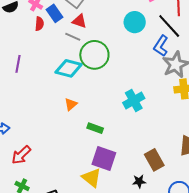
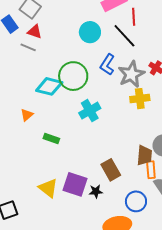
blue L-shape: (161, 46) -> (107, 65), moved
green circle: (94, 55) -> (73, 76), moved
cyan diamond: (69, 68) -> (49, 86), moved
purple square: (104, 158) -> (75, 184), moved

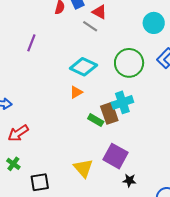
cyan diamond: (49, 86) -> (83, 67), moved
cyan cross: (90, 111) -> (122, 102), moved
brown rectangle: (111, 170) -> (109, 113), moved
purple square: (75, 184) -> (116, 156), moved

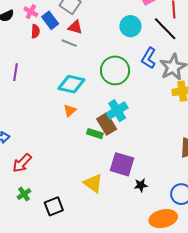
green cross: (13, 164) -> (24, 194), turned 32

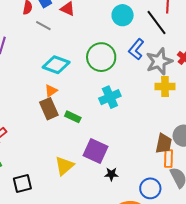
gray line: (69, 43) -> (43, 26), moved
cyan cross: (117, 111) -> (110, 97), moved
brown rectangle: (107, 124) -> (49, 109), moved
yellow triangle: (93, 183) -> (64, 166), turned 35

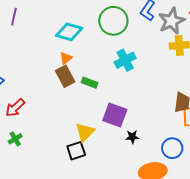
black square: (22, 184) -> (76, 151), moved

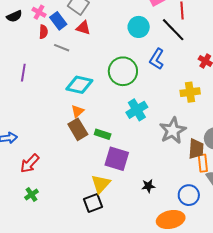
gray star: (172, 21) -> (173, 131), moved
purple square: (115, 115) -> (117, 159), moved

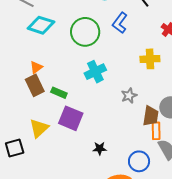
cyan diamond: (79, 85) -> (41, 25), moved
gray star: (173, 131) -> (129, 96), size x0.6
yellow triangle: (101, 184) -> (39, 128), moved
black square: (93, 203) -> (15, 148), moved

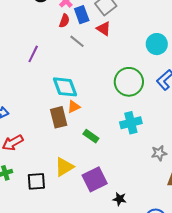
cyan diamond: (41, 25) -> (65, 87), moved, turned 40
brown rectangle: (35, 85) -> (59, 117), moved
purple square: (71, 118) -> (95, 179), moved, turned 30

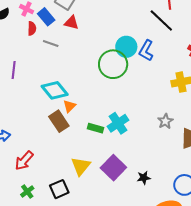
cyan circle: (157, 44) -> (126, 47), moved
cyan cross: (131, 123) -> (118, 123), moved

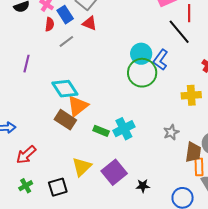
gray line: (51, 43) -> (66, 41), turned -63
green circle: (113, 64) -> (142, 73), moved
orange triangle: (69, 106) -> (78, 106), size x1.6
brown rectangle: (59, 121) -> (65, 120), turned -30

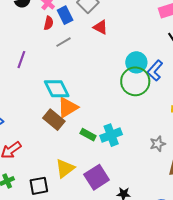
red triangle: (90, 23) -> (100, 27), moved

